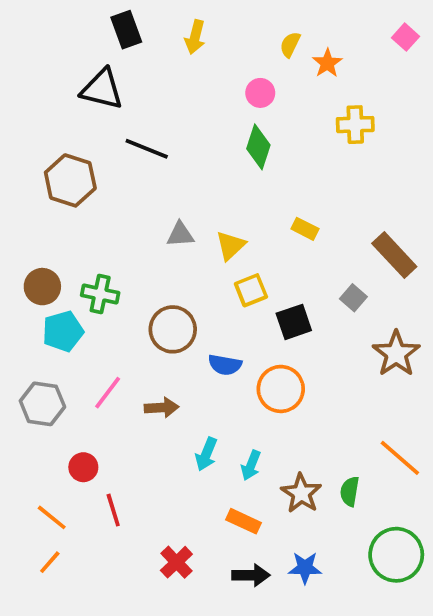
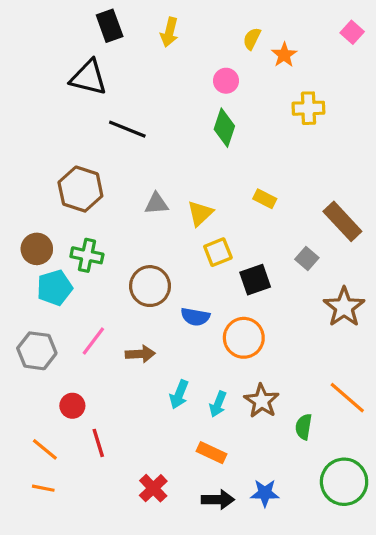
brown hexagon: (70, 180) -> (80, 189), moved
brown star: (301, 493) -> (262, 401), moved
orange line: (50, 562) -> (43, 488), turned 60

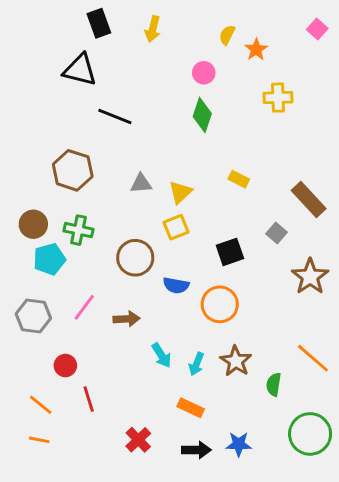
yellow square: (218, 252) -> (176, 227), moved
cyan arrow: (179, 394) -> (161, 355), turned -55

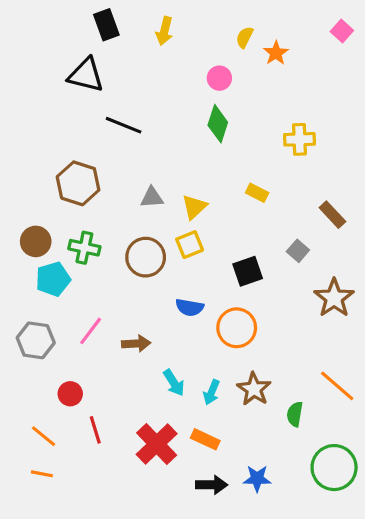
yellow cross: (278, 98) -> (299, 139), moved
brown rectangle: (309, 199) -> (332, 215), size x0.7
brown circle: (135, 258) -> (146, 257), moved
red cross: (138, 440) -> (157, 444), moved, size x1.5

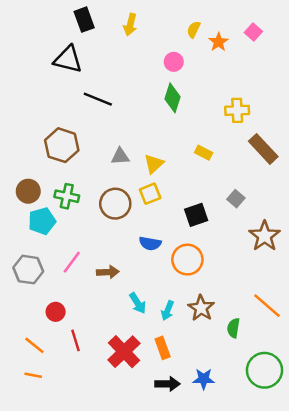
pink square: (342, 31) -> (253, 32), moved
brown rectangle: (332, 215) -> (263, 149), moved, size x1.4
orange rectangle: (205, 439) -> (163, 348), turned 45

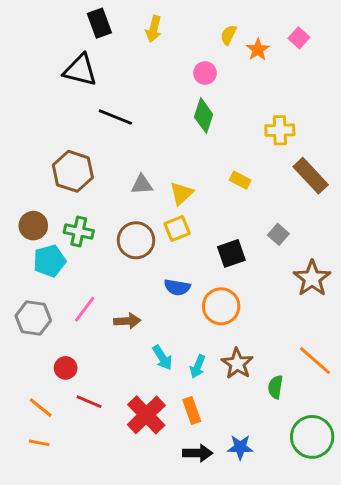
red line: (75, 340) -> (89, 402), turned -50

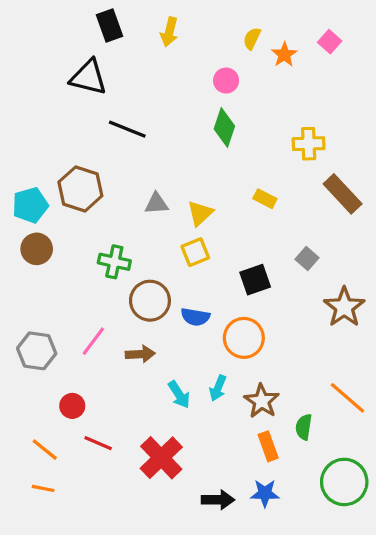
green cross: (79, 231) -> (114, 262), moved
brown circle: (136, 240) -> (150, 301), moved
cyan pentagon: (49, 261) -> (30, 205), moved
cyan arrow: (198, 366) -> (218, 388), moved
orange rectangle: (192, 411) -> (268, 446), moved

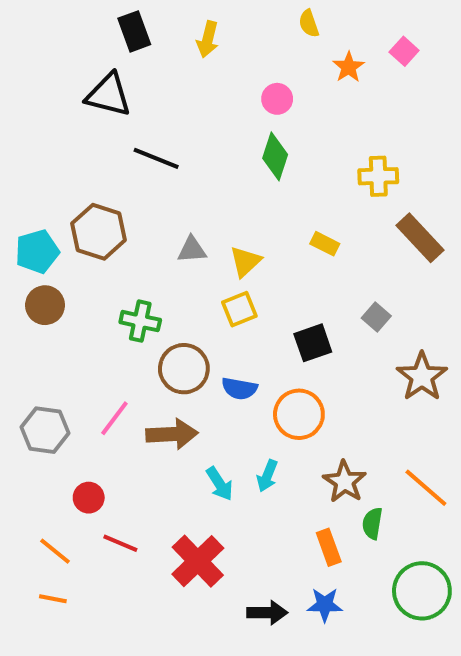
yellow semicircle: (252, 38) -> (309, 23), moved, turned -45
brown arrow: (140, 354) -> (172, 434), size x1.4
brown star: (262, 401) -> (345, 482), moved

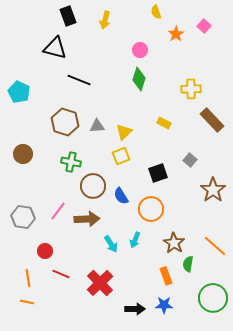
brown hexagon: (99, 232) -> (65, 122), moved
cyan pentagon: (37, 252) -> (19, 92), moved, turned -30
blue semicircle: (239, 388) -> (121, 196), turned 48
orange line: (55, 551) -> (28, 278), turned 42

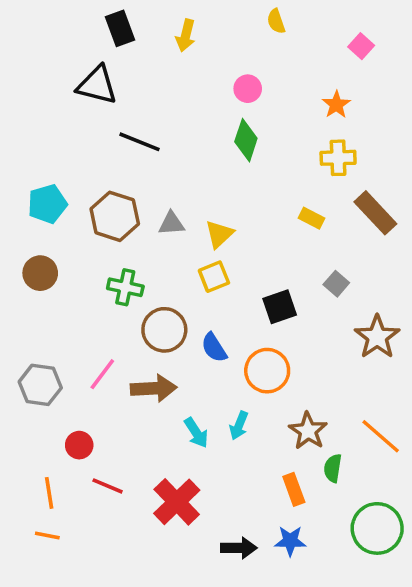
orange star: (176, 34) -> (336, 105), moved
cyan pentagon: (19, 92) -> (47, 204), moved, turned 30
yellow rectangle: (164, 123) -> (312, 218), moved

